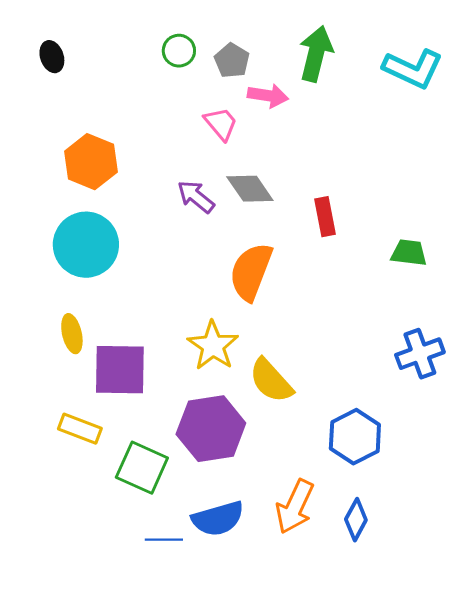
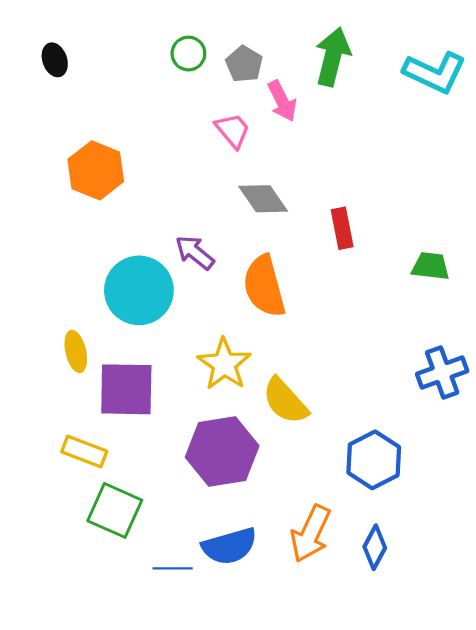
pink arrow: (268, 96) -> (282, 101), turned 54
purple arrow: (196, 197) -> (195, 253), moved
cyan circle: (86, 245) -> (139, 290), moved
orange semicircle: (251, 272) -> (264, 286), turned -36
green square: (142, 468) -> (115, 510), moved

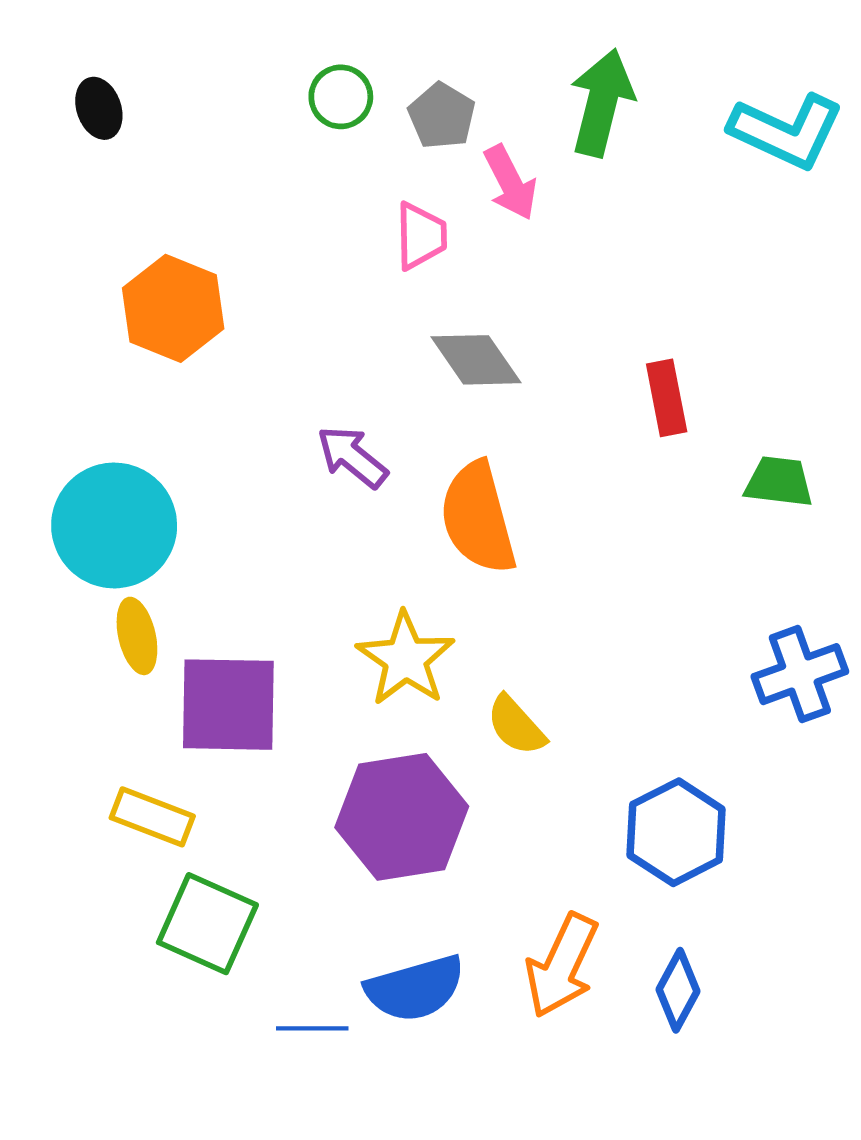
pink trapezoid: (233, 130) -> (421, 236), turned 39
red rectangle: (342, 228) -> (667, 398), moved
cyan circle: (139, 290) -> (114, 525), moved
yellow semicircle: (285, 401) -> (516, 725), size x0.7

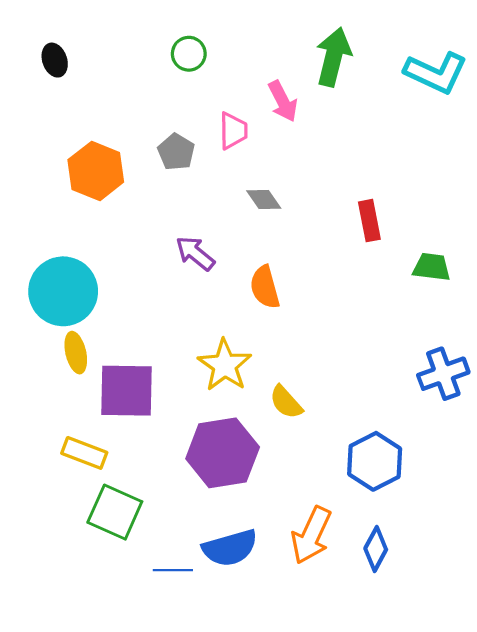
gray pentagon: (442, 116) -> (176, 152), moved
gray diamond: (476, 360) -> (264, 199), size x0.7
orange semicircle: (478, 518) -> (265, 287), size x0.7

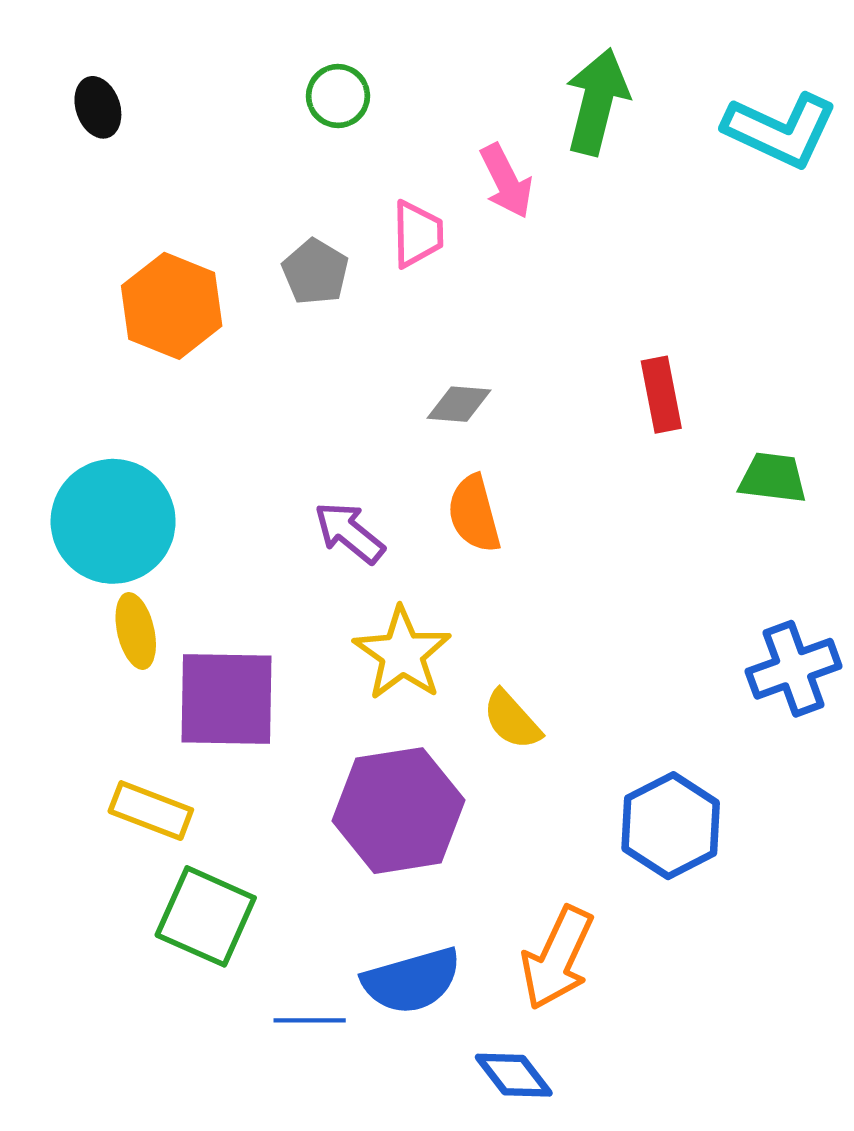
gray diamond: (264, 199) -> (459, 404), moved, turned -51
purple arrow: (195, 253) -> (349, 533), moved
blue diamond: (376, 549) -> (514, 1075), moved, turned -66

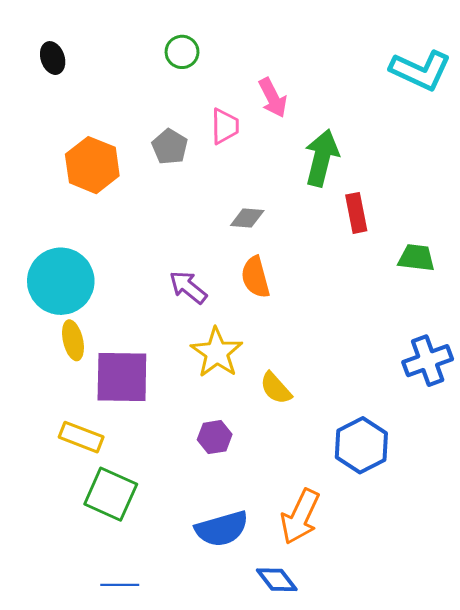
green arrow: (597, 102) -> (322, 158), moved
purple hexagon: (398, 811) -> (215, 437), size x0.5
blue line: (310, 1020) -> (120, 585), moved

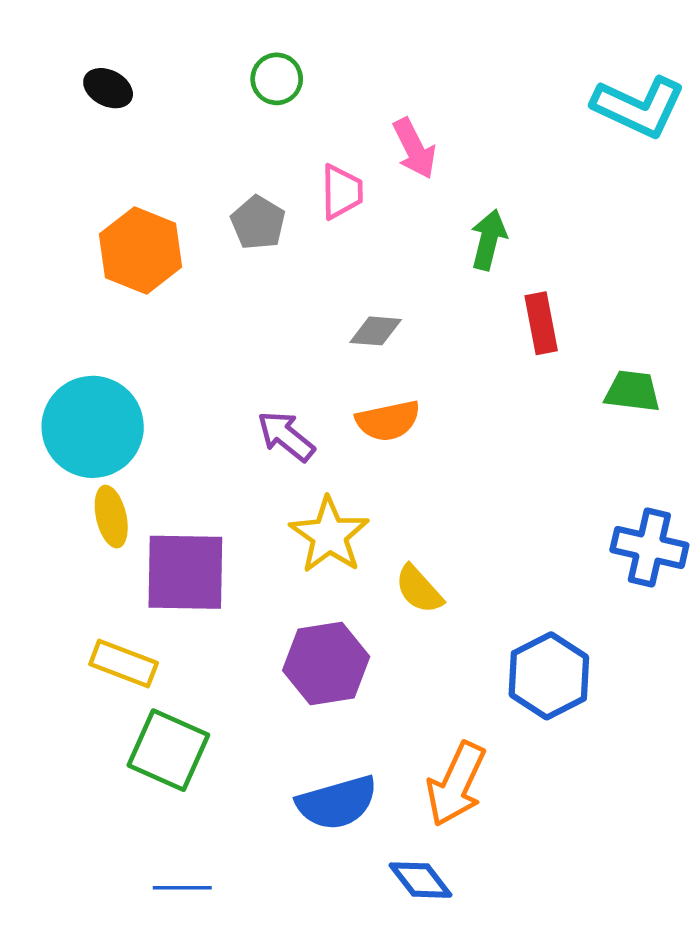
black ellipse: (53, 58) -> (108, 88), moved, turned -44
green arrow: (322, 158) -> (489, 240), size x0.7
orange semicircle: (255, 277) -> (388, 421), turned -87
blue cross: (428, 361) -> (649, 547), turned 33
purple hexagon: (215, 437) -> (326, 663), size x1.6

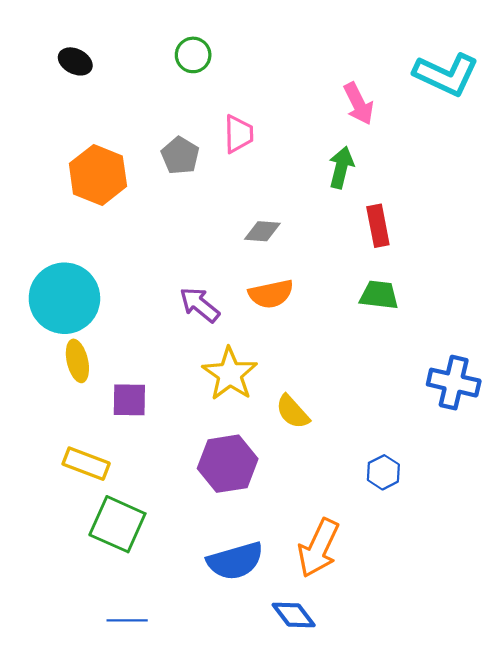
pink arrow: (414, 148) -> (358, 104), moved
green trapezoid: (632, 391) -> (379, 295), moved
purple square: (185, 572) -> (129, 400), size x0.6
blue hexagon: (549, 676) -> (383, 472), size x0.6

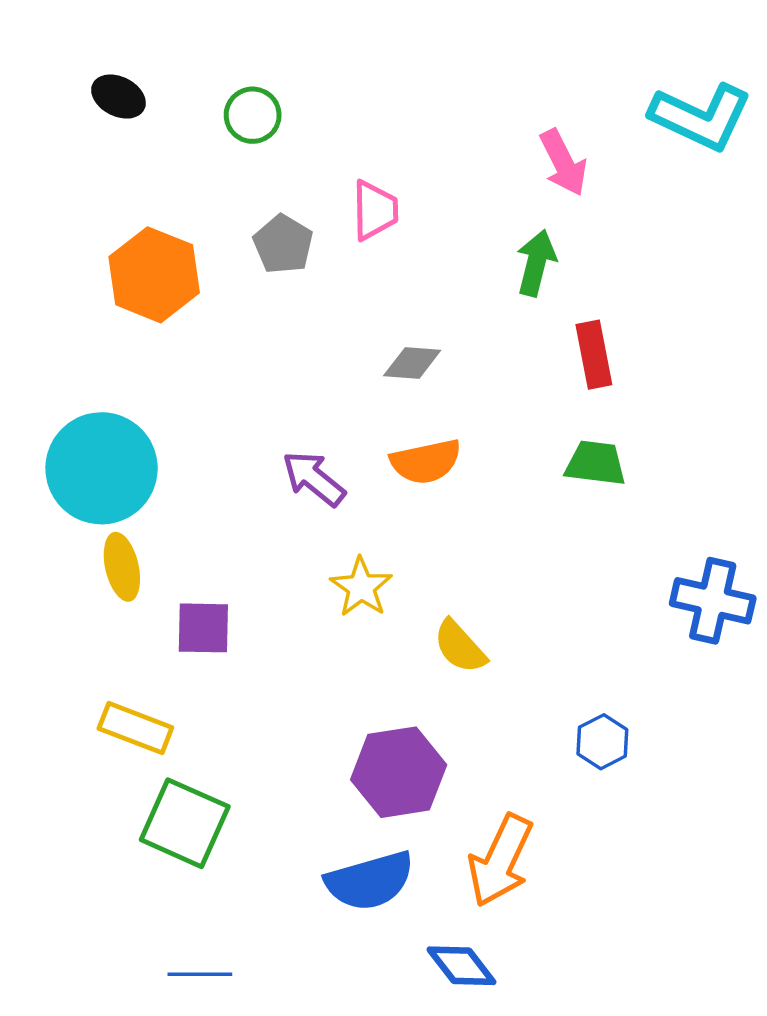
green circle: (193, 55) -> (253, 115), moved
yellow star: (230, 374) -> (361, 587), size x0.7
purple hexagon: (228, 464) -> (399, 772), moved

